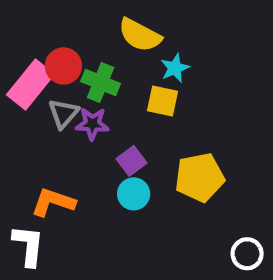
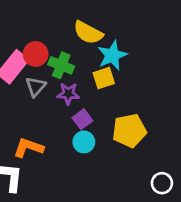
cyan star: (175, 68) -> (112, 55), size x1.5
yellow square: (162, 101) -> (104, 78), turned -30
purple star: (92, 124) -> (68, 94), moved

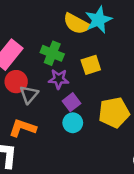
red circle: (36, 54) -> (16, 82), moved
cyan star: (112, 55) -> (98, 20), moved
gray triangle: (36, 87) -> (29, 94), moved

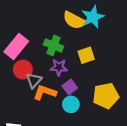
orange L-shape: (23, 128) -> (45, 92), moved

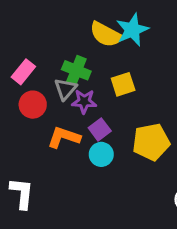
pink rectangle: (16, 47) -> (23, 72), size x0.7
gray triangle: (34, 80) -> (65, 89), moved

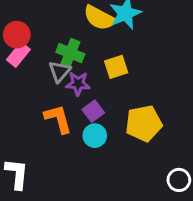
red circle: (33, 105) -> (17, 35), moved
orange L-shape: (64, 137) -> (58, 119), turned 56

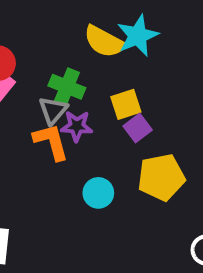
purple square: (93, 111) -> (138, 128), moved
orange L-shape: (58, 119) -> (51, 142), moved

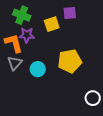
gray triangle: (53, 110) -> (15, 63), moved
purple square: (138, 128) -> (70, 13), moved, turned 32

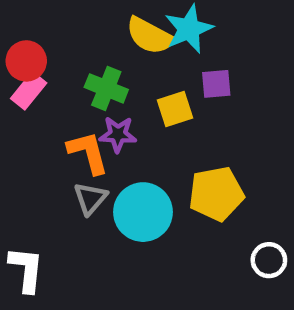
cyan circle: (38, 69) -> (143, 212), size x1.6
white circle: (93, 98) -> (269, 260), moved

